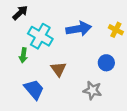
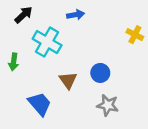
blue arrow: (79, 29) -> (76, 15), moved, size x0.6
green arrow: (23, 55) -> (14, 62), moved
blue circle: (106, 63) -> (100, 73), moved

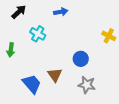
yellow cross: (135, 35) -> (109, 36), moved
cyan cross: (47, 42) -> (38, 34), size x0.7
brown triangle: (68, 80) -> (55, 75), moved

